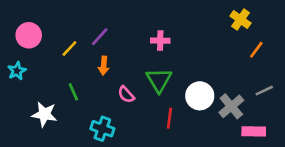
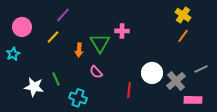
purple line: (100, 37) -> (63, 15), moved
orange line: (256, 50) -> (183, 36), moved
green triangle: (159, 80) -> (100, 43), moved
green line: (73, 92) -> (56, 79), moved

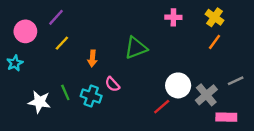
purple line: (63, 15) -> (56, 17), moved
pink cross: (122, 31) -> (173, 17), moved
green triangle: (100, 43) -> (136, 48), moved, turned 40
red line: (129, 90) -> (162, 107), moved, turned 42
cyan cross: (78, 98) -> (91, 96), moved

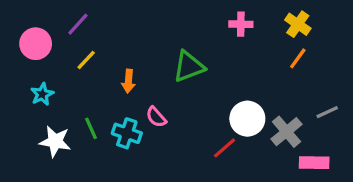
cyan star: (15, 63) -> (42, 94), moved

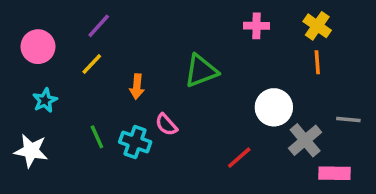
purple line: (78, 24) -> (99, 26), moved
orange line: (298, 58) -> (317, 62), turned -40
gray line: (327, 112) -> (348, 119), turned 30
white circle: (247, 119) -> (274, 107), moved
white star: (55, 141) -> (31, 151), moved

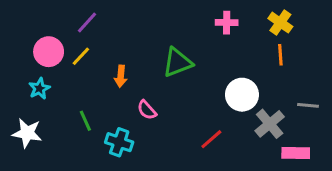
pink circle: (38, 47) -> (49, 52), moved
cyan cross: (135, 142) -> (119, 142), moved

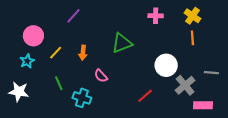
purple line: (87, 23) -> (73, 16), moved
yellow line: (81, 56) -> (56, 53), moved

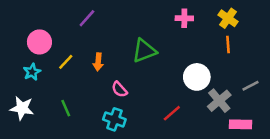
gray line: (211, 73) -> (250, 86), turned -32
green line: (59, 83) -> (66, 108), moved
cyan cross: (82, 98) -> (114, 119), moved

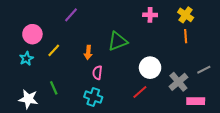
orange arrow: (98, 62) -> (88, 52), moved
white circle: (197, 77) -> (150, 68), moved
pink semicircle: (119, 89) -> (97, 73), turned 48
white star: (22, 108) -> (28, 99), moved

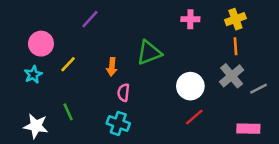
yellow cross: (186, 15) -> (235, 19), turned 35
gray cross: (178, 82) -> (232, 76), moved
red line: (140, 92) -> (194, 117), moved

